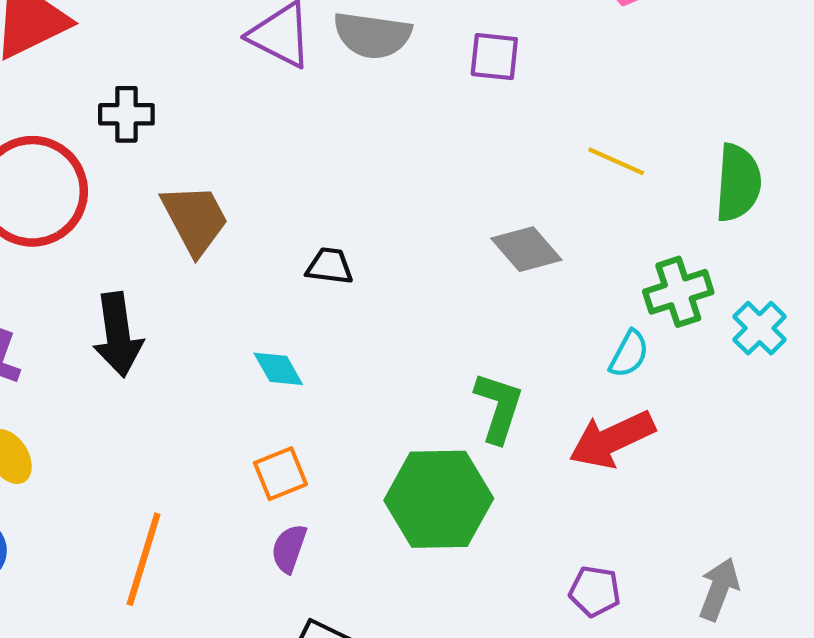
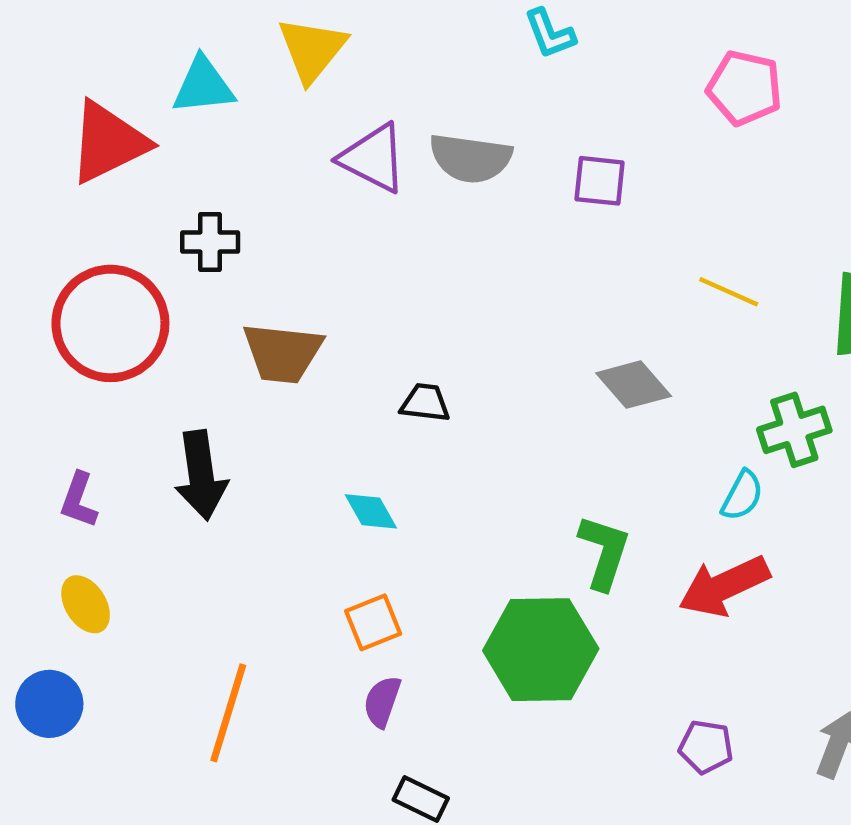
brown trapezoid: (195, 219) -> (283, 353), turned 124

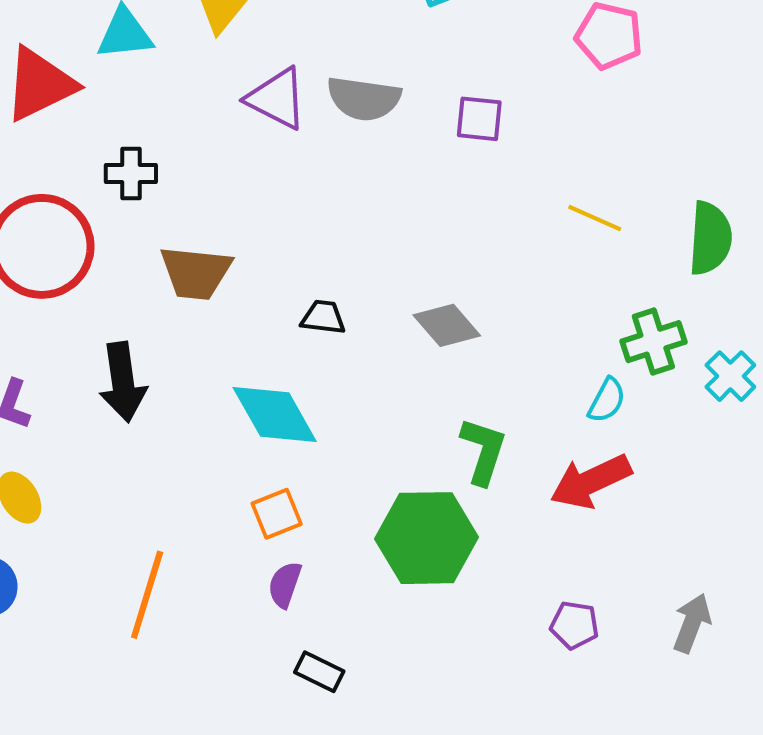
gray diamond: (634, 385) -> (447, 325), moved
cyan diamond: (371, 511) -> (275, 415), size x1.8

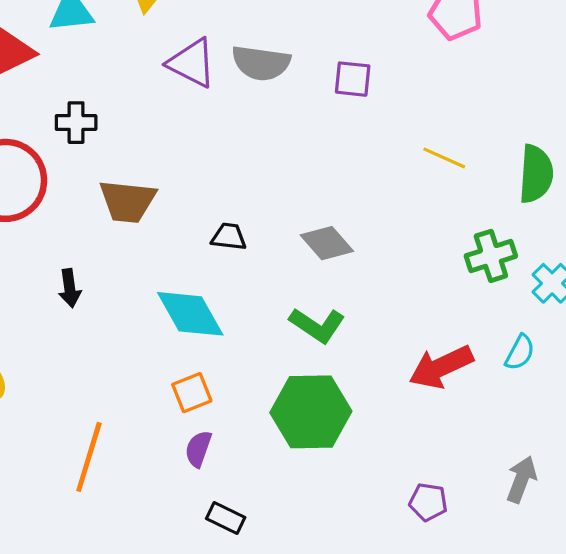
black arrow: (123, 382) -> (70, 288), size x0.6
cyan semicircle: (607, 400) -> (520, 352), moved
green L-shape: (483, 451) -> (317, 325), moved, turned 106
purple pentagon: (574, 625) -> (428, 502), moved

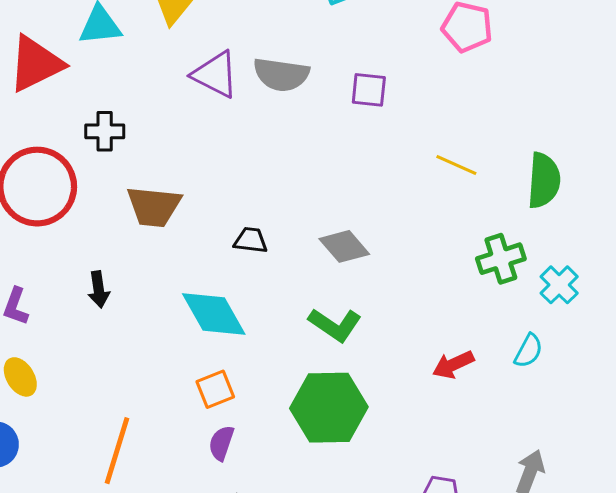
red arrow: (441, 367) -> (453, 365), size x0.7

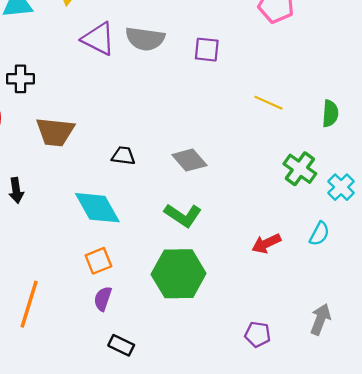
green semicircle: (544, 180) -> (330, 113), size x0.7
green cross: (501, 259) -> (300, 169), turned -36

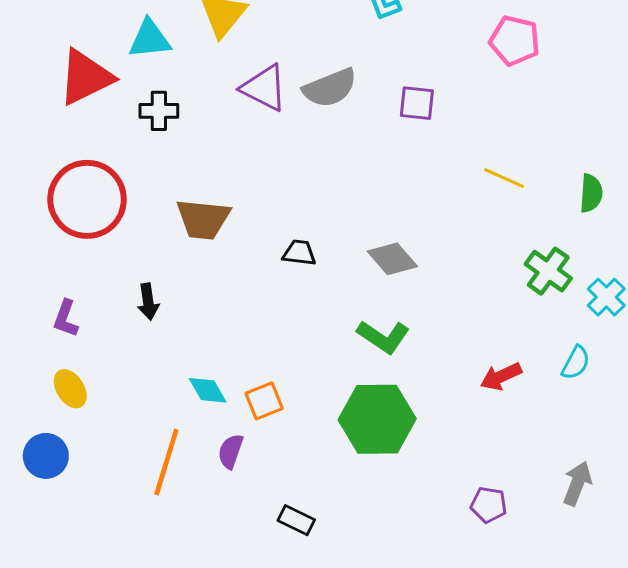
gray semicircle: (145, 39) -> (330, 88), turned -30
black cross: (20, 79) -> (159, 111), moved
cyan diamond: (97, 208) -> (208, 390), moved, size x0.6
purple semicircle: (103, 299) -> (231, 451), moved

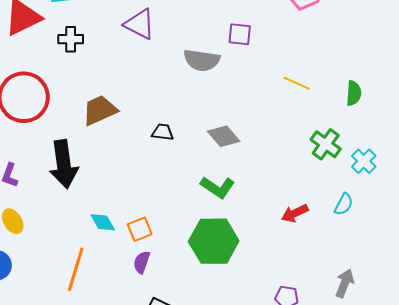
gray semicircle: (330, 88) -> (202, 60), moved, turned 30
brown trapezoid: (203, 219) -> (100, 110), turned 150
black arrow: (148, 302) -> (64, 164), size x2.0
purple semicircle: (231, 451) -> (142, 262), moved

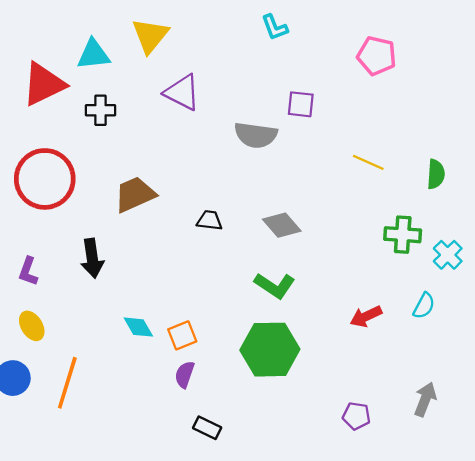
green cross: (326, 144) -> (403, 235), turned -32
black arrow: (64, 164) -> (92, 258), size x0.7
orange line: (76, 269) -> (67, 383), moved

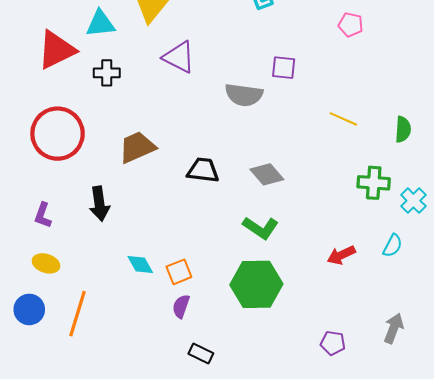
pink pentagon: (377, 56) -> (351, 25), size x0.7
black trapezoid: (209, 220) -> (203, 170), size x1.4
yellow ellipse: (32, 326) -> (46, 263), turned -40

